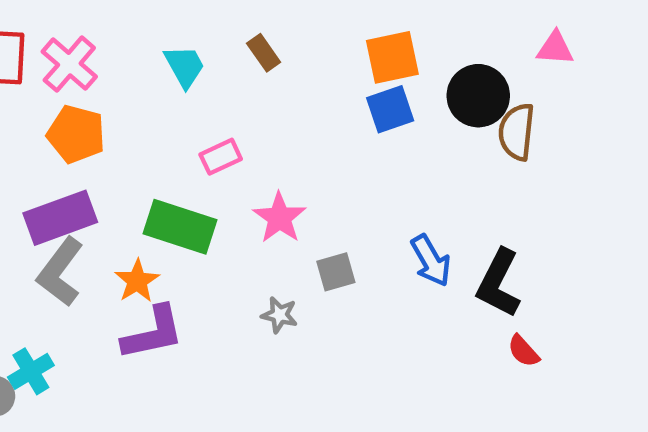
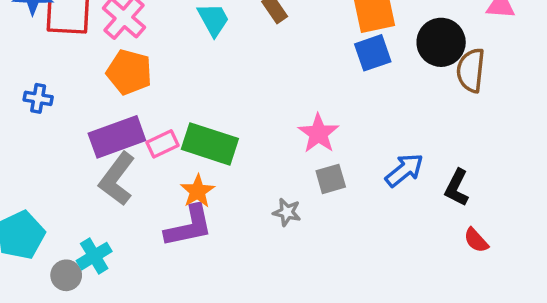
pink rectangle: (221, 157) -> (163, 144), moved
pink star: (279, 218) -> (318, 133), moved
blue arrow: (431, 261) -> (404, 170), turned -99
orange star: (137, 281) -> (198, 191), moved
black L-shape: (499, 283) -> (457, 188), size x0.7

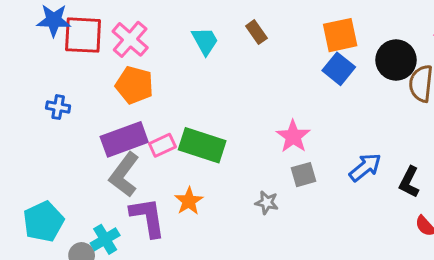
blue square: (373, 53) -> (339, 69), turned -32
orange star: (198, 191) -> (189, 201), moved
purple L-shape: (189, 226) -> (148, 217), moved, turned -87

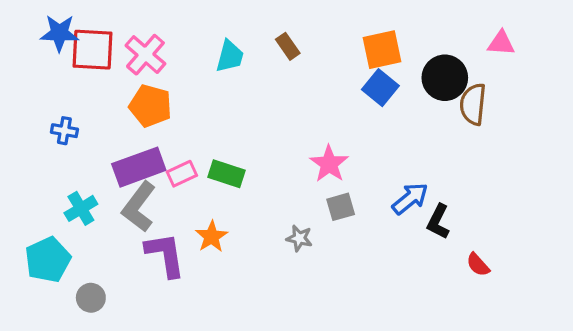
cyan trapezoid: (205, 41) -> (230, 56), turned 44
green rectangle: (202, 145) -> (227, 174), size x0.7
black L-shape: (409, 182) -> (438, 222), moved
cyan cross: (105, 239) -> (81, 208), moved

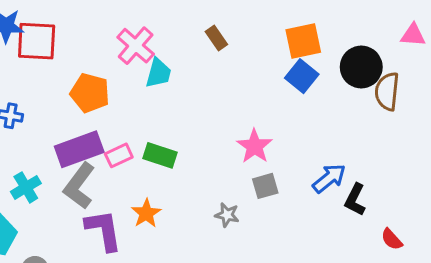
pink cross: (145, 55) -> (136, 46), moved
cyan trapezoid: (230, 56) -> (158, 73), moved

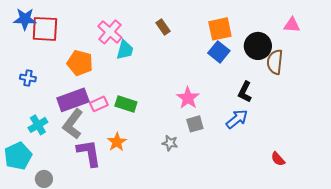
black L-shape: (355, 200) -> (245, 92), moved

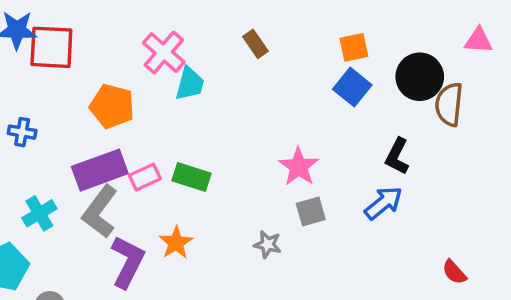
orange square: (220, 29) -> (354, 47), size x0.7
purple L-shape: (89, 153) -> (128, 262), turned 36

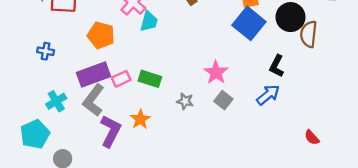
blue square: (352, 87) -> (249, 23), size x1.4
gray square: (311, 212) -> (223, 100), turned -36
gray star: (268, 244) -> (185, 101), moved

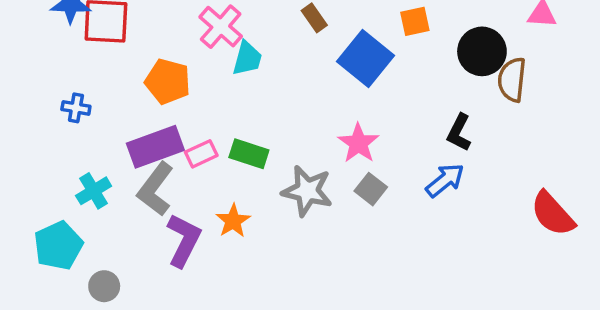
blue square: (249, 23) -> (365, 58), moved
gray star: (185, 101) -> (307, 191), size x1.8
red semicircle: (312, 137) -> (553, 214), moved, size x1.8

